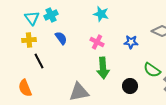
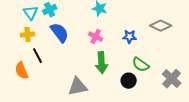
blue semicircle: (61, 38) -> (60, 33), size x1.5
green semicircle: (152, 70) -> (141, 65), moved
orange semicircle: (25, 88) -> (22, 71), moved

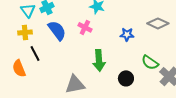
pink cross: (96, 37) -> (85, 27), moved
green semicircle: (141, 65) -> (150, 62), moved

